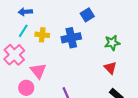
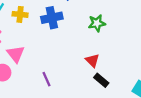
red triangle: (110, 68) -> (92, 61), moved

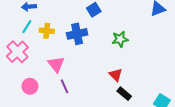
pink triangle: (16, 54) -> (56, 64), moved
purple line: (46, 79) -> (64, 86), moved

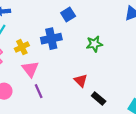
yellow cross: (47, 31) -> (22, 47), moved, turned -32
red triangle: (116, 75) -> (81, 81), moved

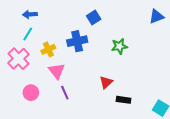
red triangle: (81, 81) -> (106, 82), turned 32
black rectangle: (99, 98) -> (123, 100), turned -32

